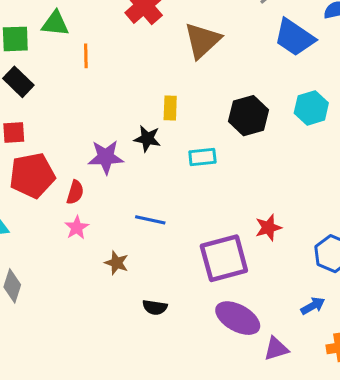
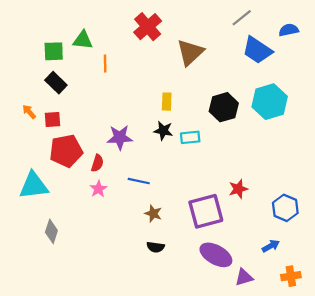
cyan hexagon: (311, 108) -> (270, 102), size x1.4
black star: (147, 139) -> (163, 131), moved
blue line: (150, 220) -> (139, 181), moved
brown star: (117, 263) -> (153, 213), moved

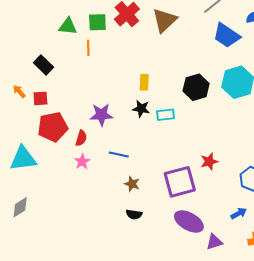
green square: (54, 51) -> (97, 22), moved
brown triangle: (190, 52) -> (165, 20), moved
gray diamond: (51, 231) -> (20, 207), moved, turned 40

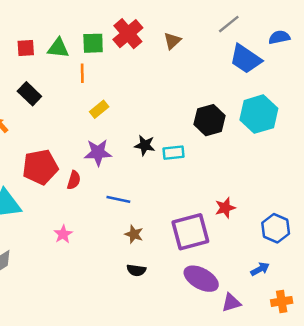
brown triangle: (165, 20) -> (172, 41), size x0.6
yellow rectangle: (144, 82) -> (99, 109), moved, turned 49
red square: (40, 98) -> (26, 48), moved
pink star: (82, 162) -> (63, 234), moved

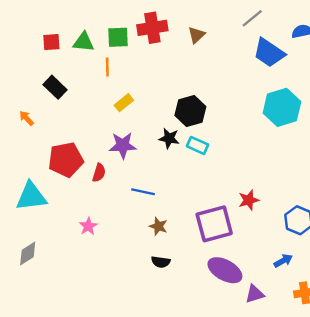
red cross: (128, 34) -> (152, 28), turned 32
black hexagon: (210, 120) -> (190, 111), moved
cyan rectangle: (174, 153) -> (198, 145), turned 30

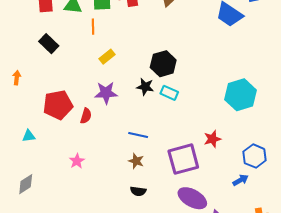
cyan hexagon: (282, 107) -> (241, 95), moved
orange arrow: (26, 118) -> (17, 78), moved, turned 48
blue line: (143, 192) -> (138, 135), moved
cyan triangle: (31, 197) -> (29, 136), size x0.5
blue arrow: (283, 261) -> (241, 180), moved

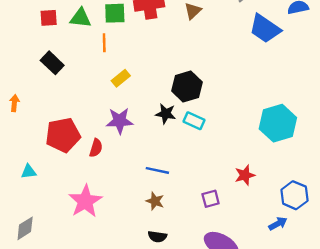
purple square: (183, 159) -> (211, 199), size x0.5
pink star: (77, 161) -> (85, 201), size x1.8

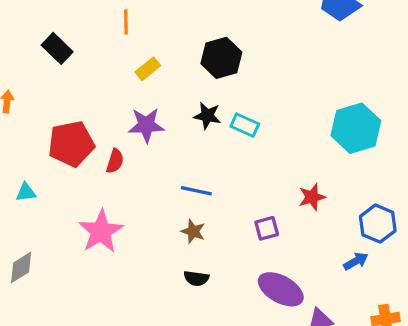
black hexagon: (187, 86) -> (221, 58), moved

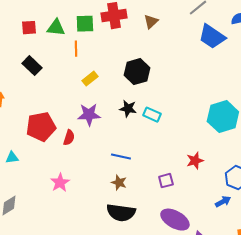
pink star: (101, 231) -> (60, 183), size x0.7
black semicircle: (196, 278) -> (121, 213), size x1.8

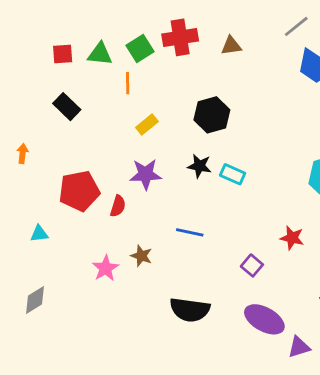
brown triangle: (151, 22) -> (231, 46), turned 35
green square: (85, 24) -> (140, 48), turned -30
red star: (195, 161) -> (292, 238), turned 30
purple square: (166, 181) -> (252, 265), turned -35
brown star: (119, 183) -> (141, 256), moved

